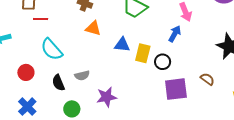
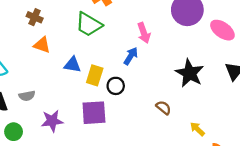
purple square: (176, 89) -> (94, 113), moved

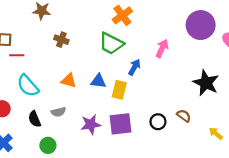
pink arrow: (144, 33) -> (162, 48), turned -132
orange triangle: (42, 45) -> (69, 81), moved
blue arrow: (131, 56) -> (134, 67), moved
black circle: (116, 86) -> (158, 122), moved
purple star: (52, 121) -> (91, 124), moved

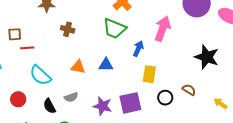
pink arrow: (162, 48) -> (163, 29), size x1.4
yellow rectangle: (119, 90) -> (149, 74), moved
purple star: (91, 124) -> (103, 106), turned 30

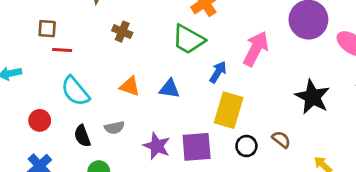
yellow rectangle: (149, 74) -> (229, 110), size x1.4

